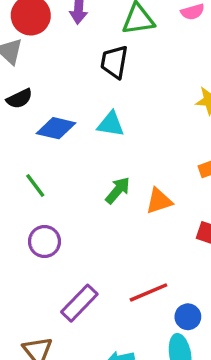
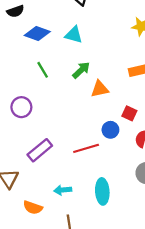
green line: (35, 186) -> (43, 70), moved
green arrow: (118, 190) -> (81, 70), moved
blue circle: (188, 317) -> (110, 130), moved

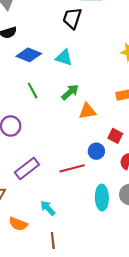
cyan arrow: (63, 190) -> (48, 208), turned 49
cyan ellipse: (102, 191) -> (102, 198), moved

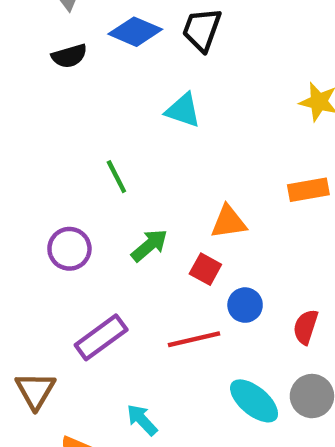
blue diamond: (29, 55) -> (135, 32), moved
green arrow: (70, 92) -> (149, 245), moved
red square: (115, 136) -> (205, 269), moved
cyan ellipse: (102, 198) -> (254, 401), turned -50

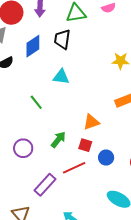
blue diamond: (135, 32) -> (33, 46), turned -45
green line: (116, 177) -> (36, 102), moved
red line: (194, 339) -> (74, 168), moved

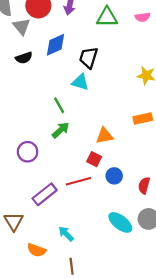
black trapezoid: (62, 39) -> (89, 58), moved
green line: (36, 102) -> (59, 105), moved
green arrow: (58, 140) -> (61, 130), moved

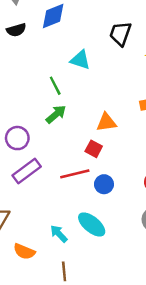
black trapezoid: (89, 58) -> (120, 34), moved
blue circle: (114, 176) -> (104, 184), moved
purple rectangle: (45, 194) -> (27, 171), moved
cyan ellipse: (120, 222) -> (92, 224), moved

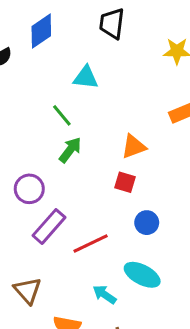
black trapezoid: (120, 34) -> (112, 23), moved
red line: (75, 174) -> (91, 244), moved

